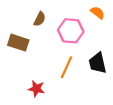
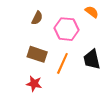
brown rectangle: (18, 43) -> (37, 54), moved

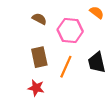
brown semicircle: (37, 18) -> (39, 19), turned -88
brown rectangle: (37, 54) -> (39, 57), turned 60

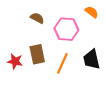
red star: (36, 88) -> (15, 61), moved

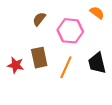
brown semicircle: (37, 18) -> (39, 19), turned -80

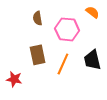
brown semicircle: (39, 19) -> (38, 18), turned -48
red star: (16, 65) -> (14, 79), moved

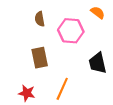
orange line: (63, 64) -> (62, 89), moved
red star: (14, 79) -> (27, 93), moved

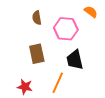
black trapezoid: (98, 63) -> (75, 60), moved

